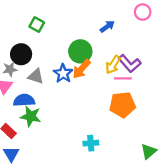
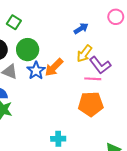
green circle: (80, 51) -> (28, 50), moved
yellow arrow: (113, 65) -> (84, 54), moved

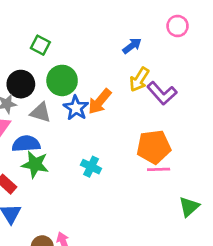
pink line: (93, 79) -> (159, 169), moved
cyan cross: (58, 139) -> (91, 167), moved, turned 32

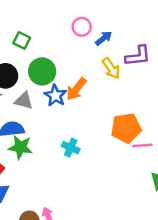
pink circle: (178, 26) -> (82, 27), moved
yellow arrow: (139, 79) -> (111, 68), turned -65
purple L-shape: (162, 93) -> (138, 56), moved, turned -52
pink line: (159, 169) -> (142, 145), moved

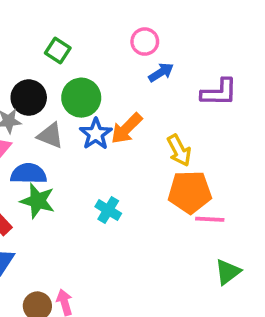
blue arrow: (104, 38) -> (161, 72), moved
yellow arrow: (111, 68) -> (179, 150), moved

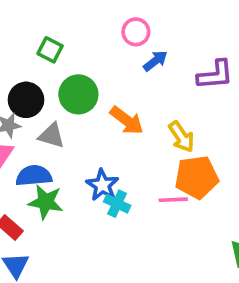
orange arrow: (126, 128) -> (127, 120), turned -92
blue star: (96, 134) -> (102, 185), moved
pink line: (210, 219) -> (173, 200), moved

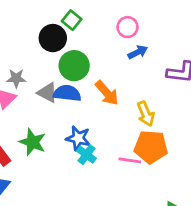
green square: (50, 50) -> (72, 20), moved
black circle: (26, 100) -> (53, 38), moved
blue semicircle: (34, 176) -> (67, 93), moved
blue star: (102, 185) -> (78, 138), turned -30

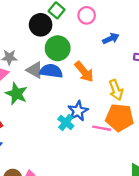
pink circle: (128, 27) -> (87, 15), moved
blue star: (78, 138) -> (78, 111), moved, turned 30
green star: (33, 142) -> (16, 94), moved

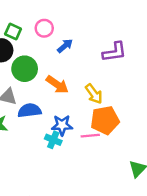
blue arrow: (111, 39) -> (65, 46), moved
blue semicircle: (51, 71) -> (29, 111), moved
blue star: (78, 111) -> (62, 125), turned -30

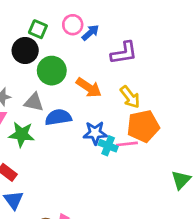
blue arrow: (65, 46) -> (90, 33), moved
purple L-shape: (114, 52) -> (124, 53), moved
cyan cross: (53, 140) -> (108, 146), moved

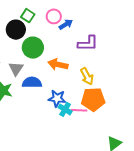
orange arrow: (89, 88) -> (58, 64), turned 150
gray triangle: (34, 102) -> (16, 69), turned 42

